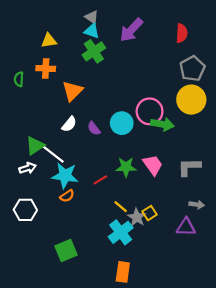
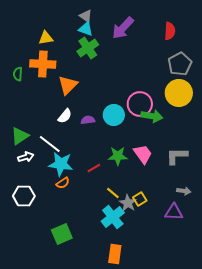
orange cross: (46, 69) -> (43, 64), size x1.4
purple semicircle: (94, 128) -> (88, 120), turned 120
green triangle: (35, 146) -> (20, 136), moved

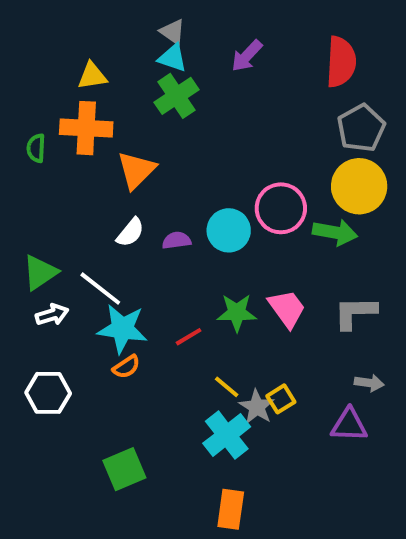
purple arrow: (123, 28) -> (247, 56), size x0.7
red semicircle: (170, 31) -> (341, 62), size x1.4
green arrow: (152, 116) -> (335, 232), moved

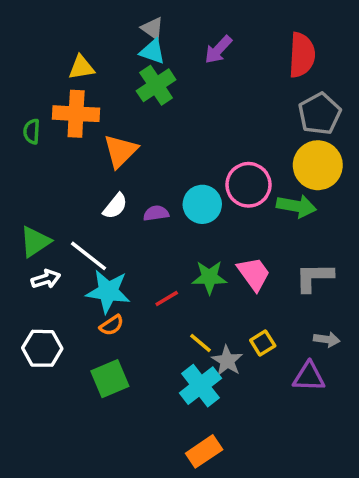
yellow square: (281, 399) -> (263, 343), moved
green square: (124, 469) -> (110, 379), moved
orange rectangle: (231, 509) -> (204, 451), turned 48

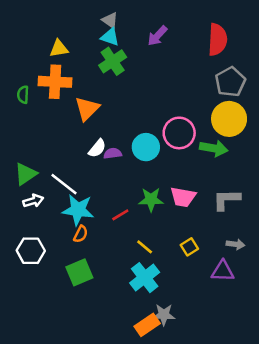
white semicircle: (115, 206) -> (97, 148), moved
pink trapezoid: (254, 274) -> (183, 197), turned 136
orange semicircle: (112, 325) -> (81, 234), turned -30
gray star: (227, 361) -> (164, 315), moved, turned -30

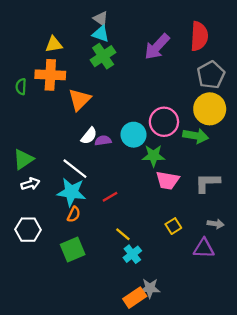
purple arrow: (157, 36) -> (157, 47), moved, size x1.4
white line: (64, 184) -> (75, 169), moved
green star: (151, 200) -> (153, 156), moved
yellow line: (145, 247) -> (123, 234), moved
cyan cross: (145, 278) -> (132, 254), size x0.7

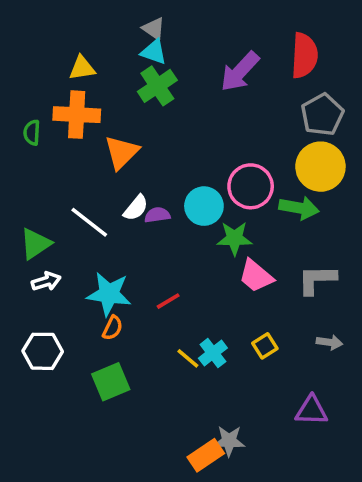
white line: (75, 169) -> (89, 222), moved
pink trapezoid: (167, 180) -> (256, 276), turned 30
purple triangle: (204, 248) -> (312, 410), moved
cyan cross: (132, 254) -> (213, 353), moved

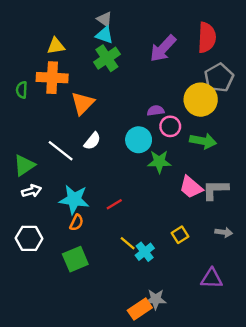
yellow circle: (320, 167) -> (201, 100), moved
pink circle: (251, 186) -> (170, 126), size x0.7
purple semicircle: (157, 215) -> (156, 111), moved
pink trapezoid: (256, 276) -> (191, 187), moved
cyan cross: (213, 353) -> (145, 252), moved

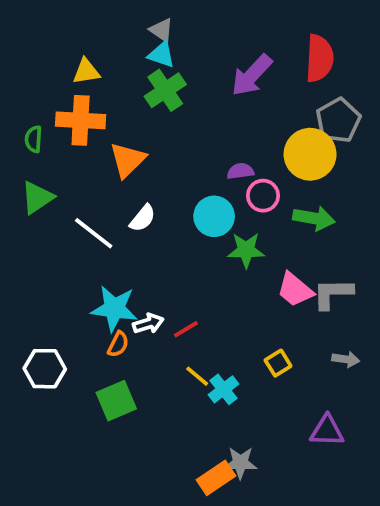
green triangle: (24, 165) -> (37, 198), moved
white arrow: (31, 191) -> (148, 324), moved
red line: (114, 204) -> (186, 329), moved

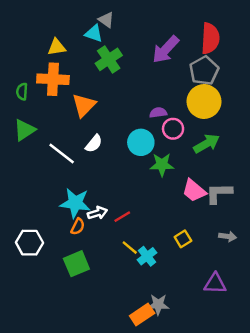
cyan triangle: (161, 55) -> (94, 33), moved
gray pentagon: (338, 120) -> (204, 71), moved
green arrow: (314, 218) -> (206, 144), turned -40

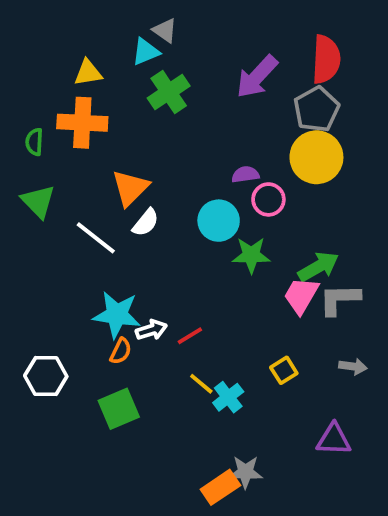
cyan triangle: (94, 33) -> (146, 52), turned -42
orange triangle: (84, 105) -> (130, 188), moved
green triangle: (24, 130) -> (38, 201), turned -40
green arrow: (206, 144) -> (318, 267), moved
pink trapezoid: (194, 191) -> (301, 295), turned 80

